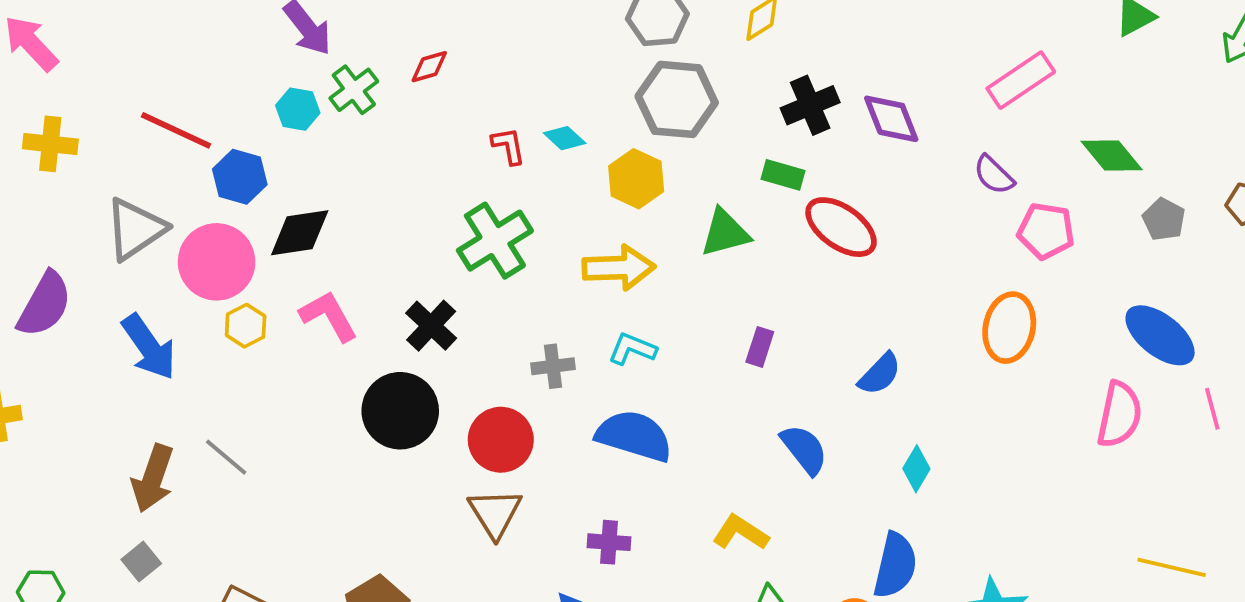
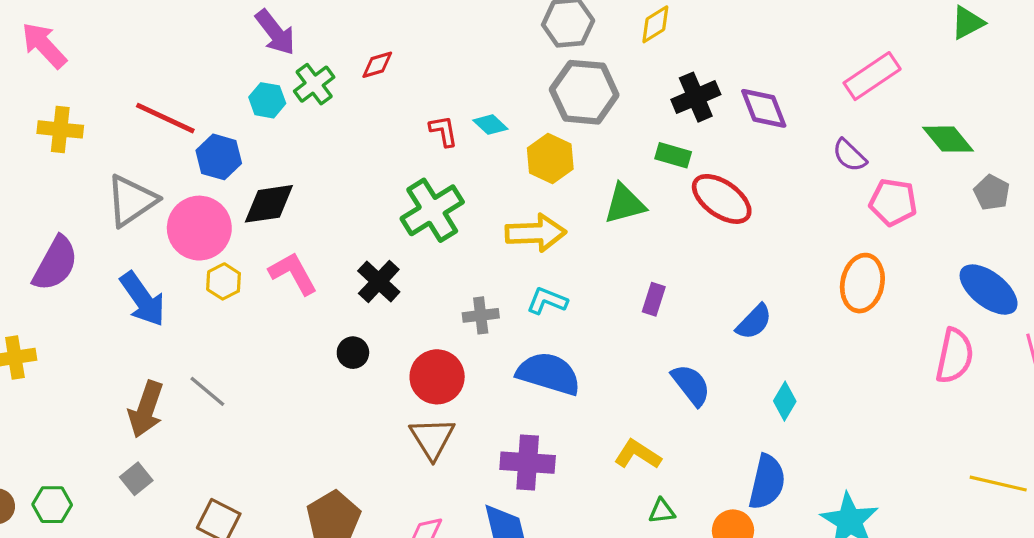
black circle: (400, 411) -> (353, 353), size x0.5
purple cross: (609, 542) -> (528, 463), size x1.5

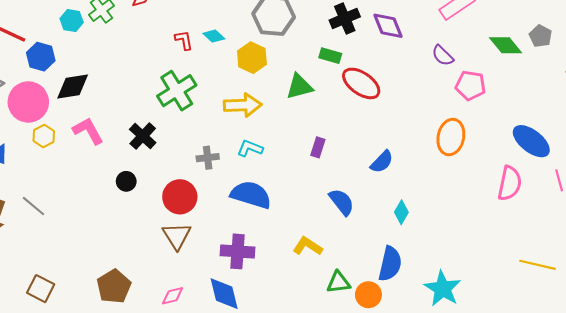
gray pentagon: (992, 192) -> (541, 36), moved
green triangle: (662, 511) -> (339, 282), moved, size x1.4

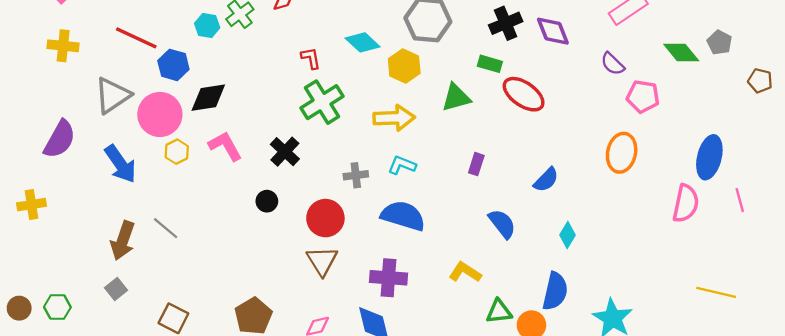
cyan diamond: (214, 36) -> (363, 42), size x1.4
red L-shape: (184, 40) -> (311, 58), moved
blue ellipse: (531, 141) -> (709, 157), turned 66

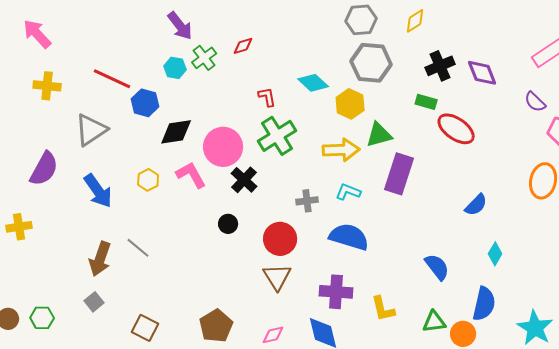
green triangle: (456, 98) -> (379, 135), moved
pink circle: (160, 114) -> (223, 147), moved
purple rectangle: (476, 164) -> (399, 174), moved, size x2.0
blue semicircle: (502, 224) -> (437, 267), moved
yellow L-shape: (465, 272) -> (383, 309), moved, turned -136

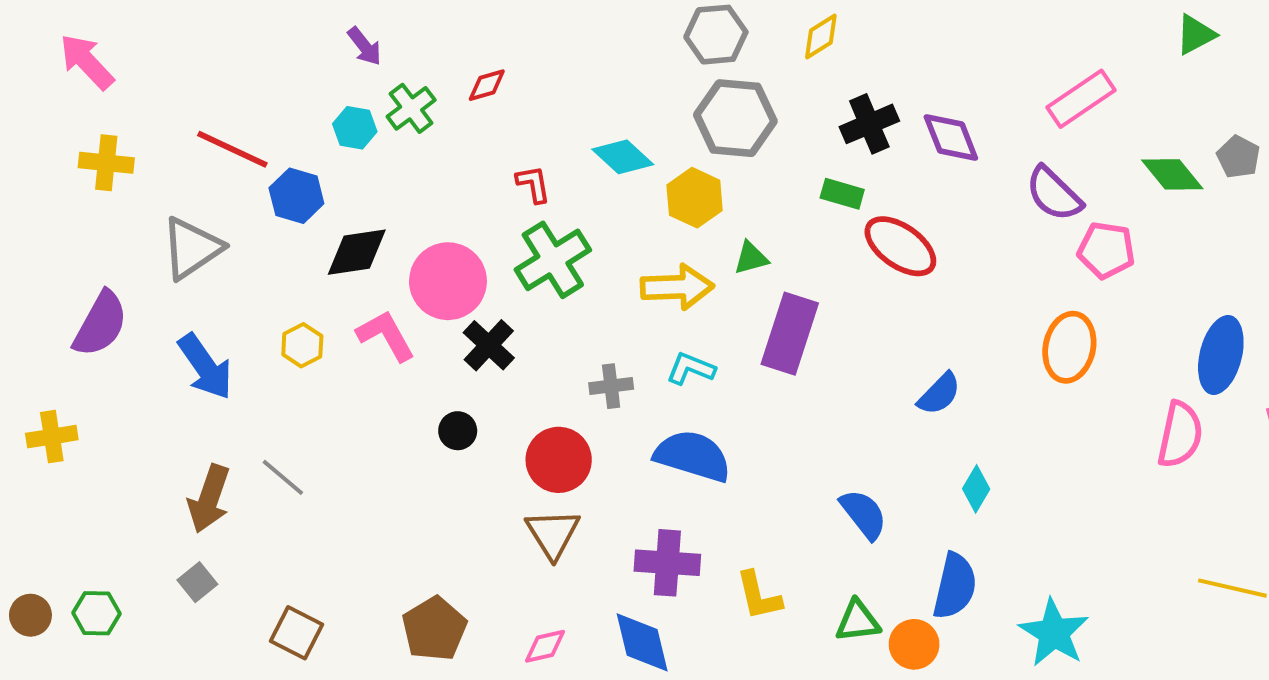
purple arrow: (180, 26) -> (364, 46), size x0.7
purple semicircle: (535, 102) -> (1054, 194), size x1.4
green triangle: (379, 135) -> (751, 258), size x0.7

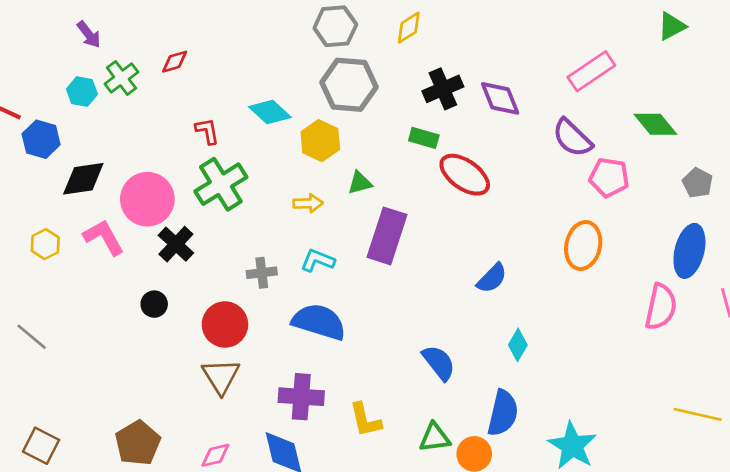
gray pentagon: (1238, 157) -> (698, 183), moved
yellow arrow: (677, 287) -> (308, 203), size x0.6

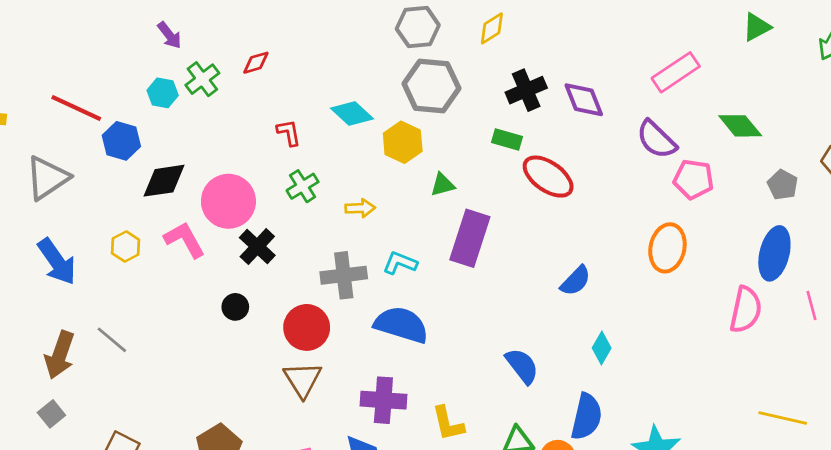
green cross: (221, 184) -> (303, 186), size x0.6
yellow arrow: (308, 203) -> (360, 208), moved
gray cross: (262, 273) -> (344, 275), size x1.5

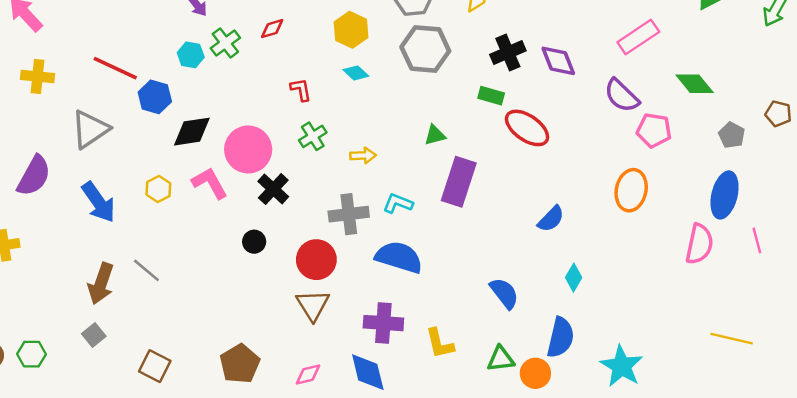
cyan diamond: (352, 113) -> (356, 73), size x0.7
yellow hexagon: (403, 142) -> (351, 30), moved

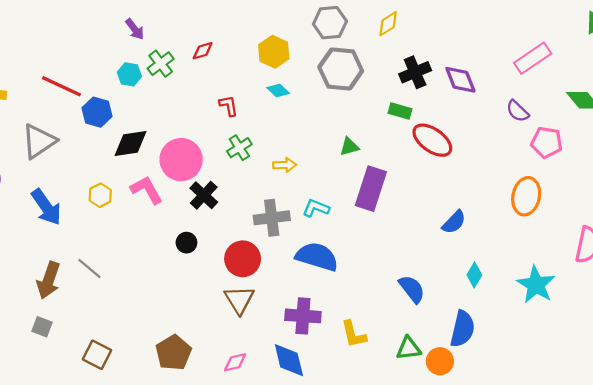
purple semicircle: (622, 96) -> (518, 111), size x0.7
gray square: (94, 335) -> (42, 327), turned -30
cyan star: (622, 366) -> (536, 285), moved

